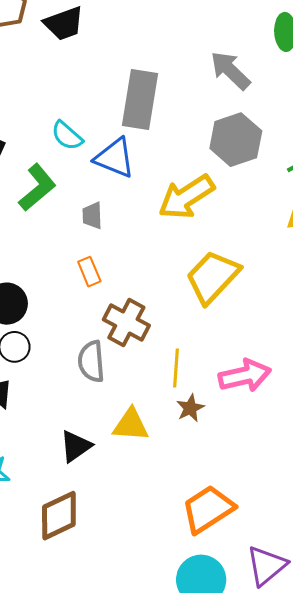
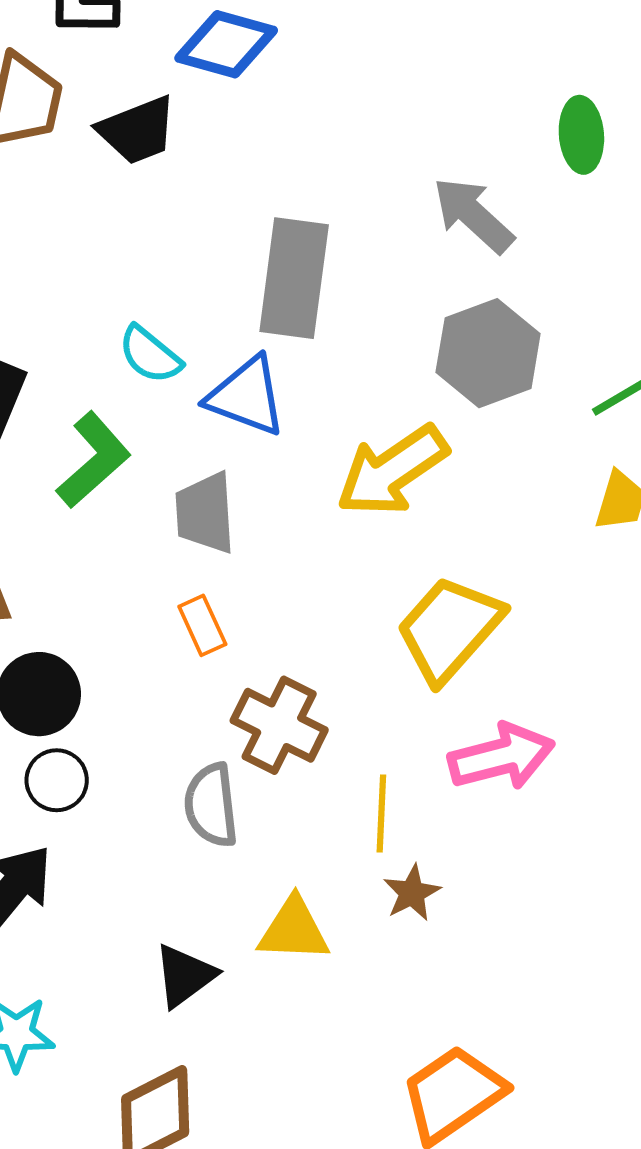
gray trapezoid: (92, 215) -> (205, 513), size x1.5
pink arrow: (245, 376) -> (501, 757), moved

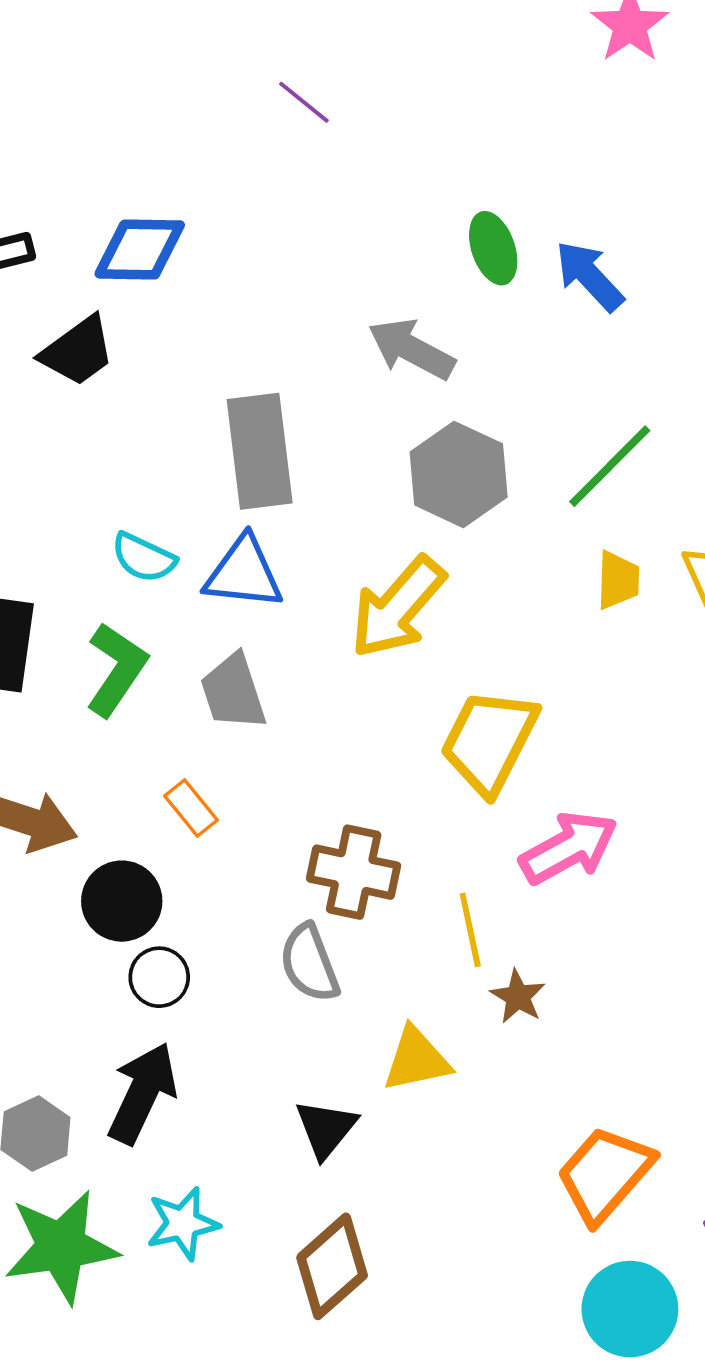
orange rectangle: (202, 625) -> (191, 808), moved

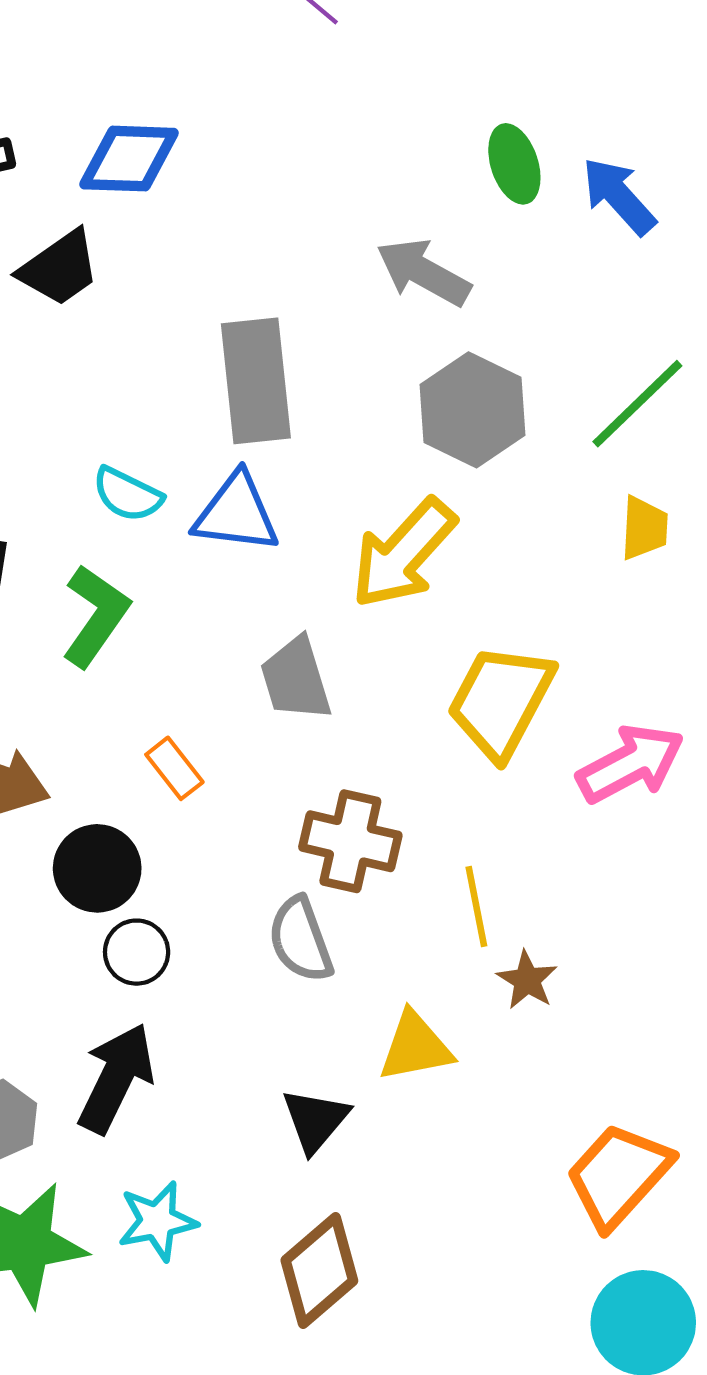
gray trapezoid: (233, 692) -> (296, 679), moved
pink arrow: (569, 848) -> (631, 764), moved

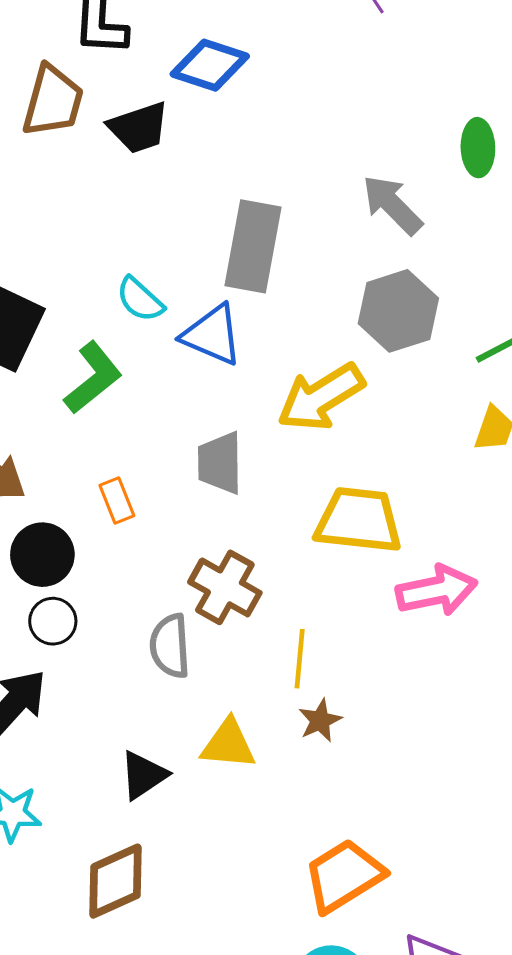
yellow trapezoid: (501, 701) -> (359, 520), turned 52

